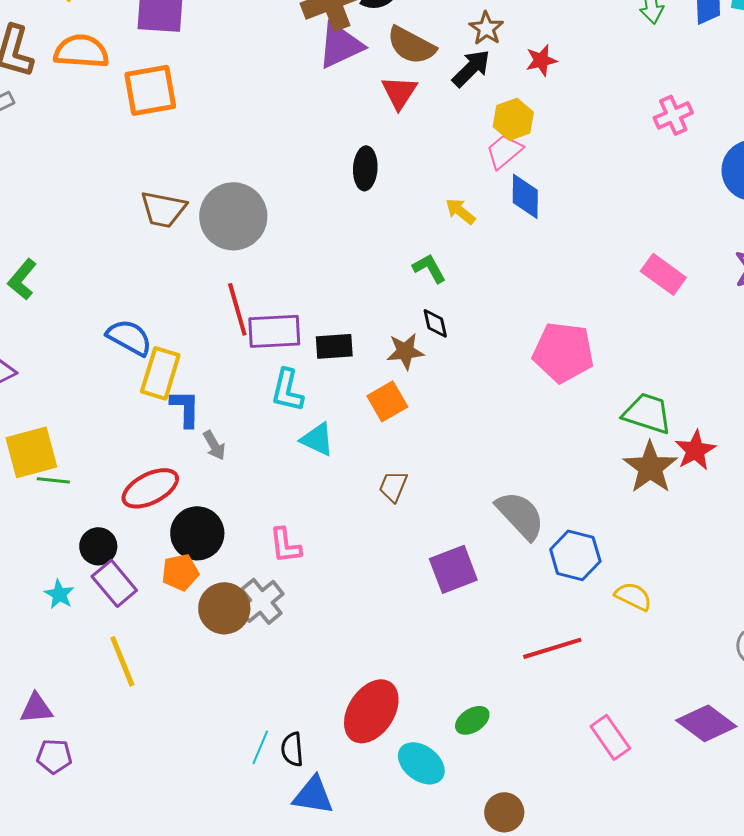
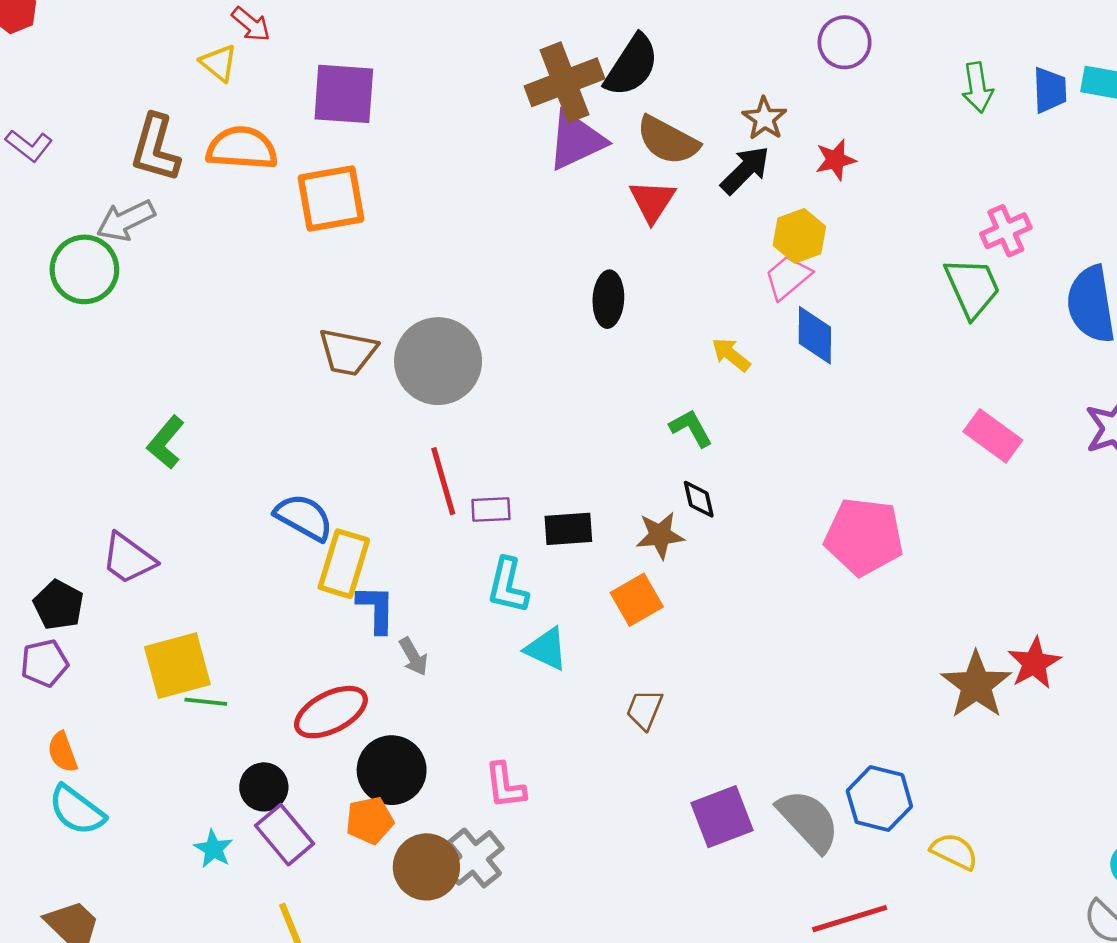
purple rectangle: (274, 331) -> (491, 509), size x0.6
green trapezoid: (647, 413) -> (972, 288), moved, turned 48
gray semicircle: (520, 515) -> (808, 820), moved

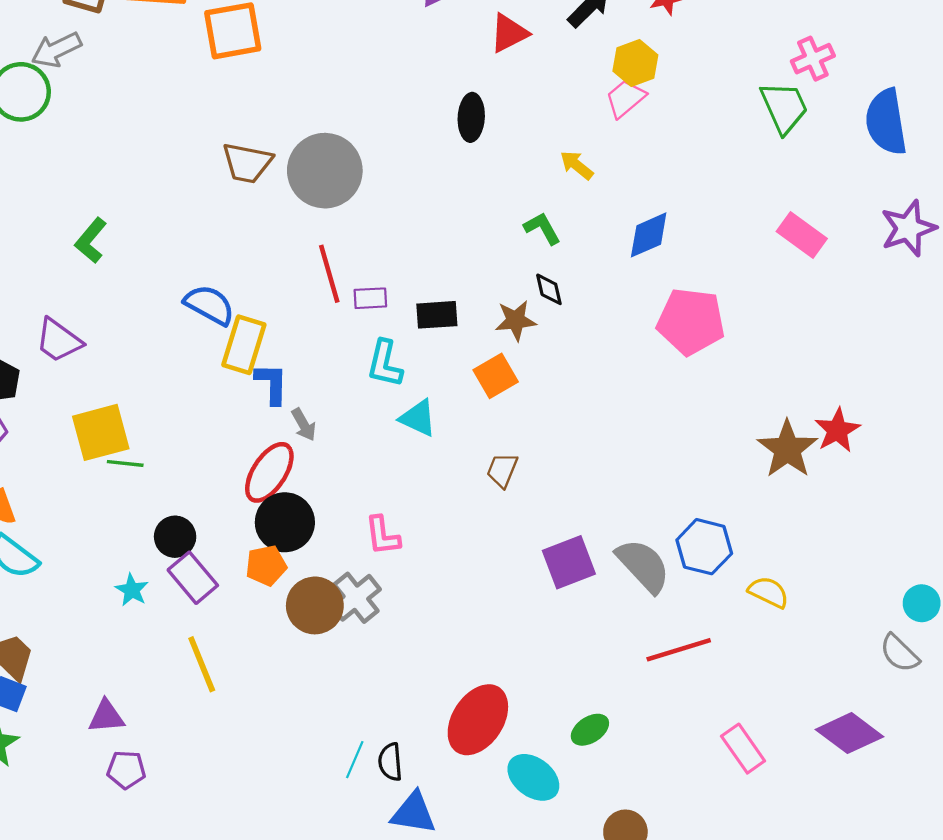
red triangle: (652, 201) -> (509, 33), turned 30
blue diamond: (815, 335) -> (649, 235), moved, turned 66
red ellipse: (331, 712) -> (269, 472), moved, turned -30

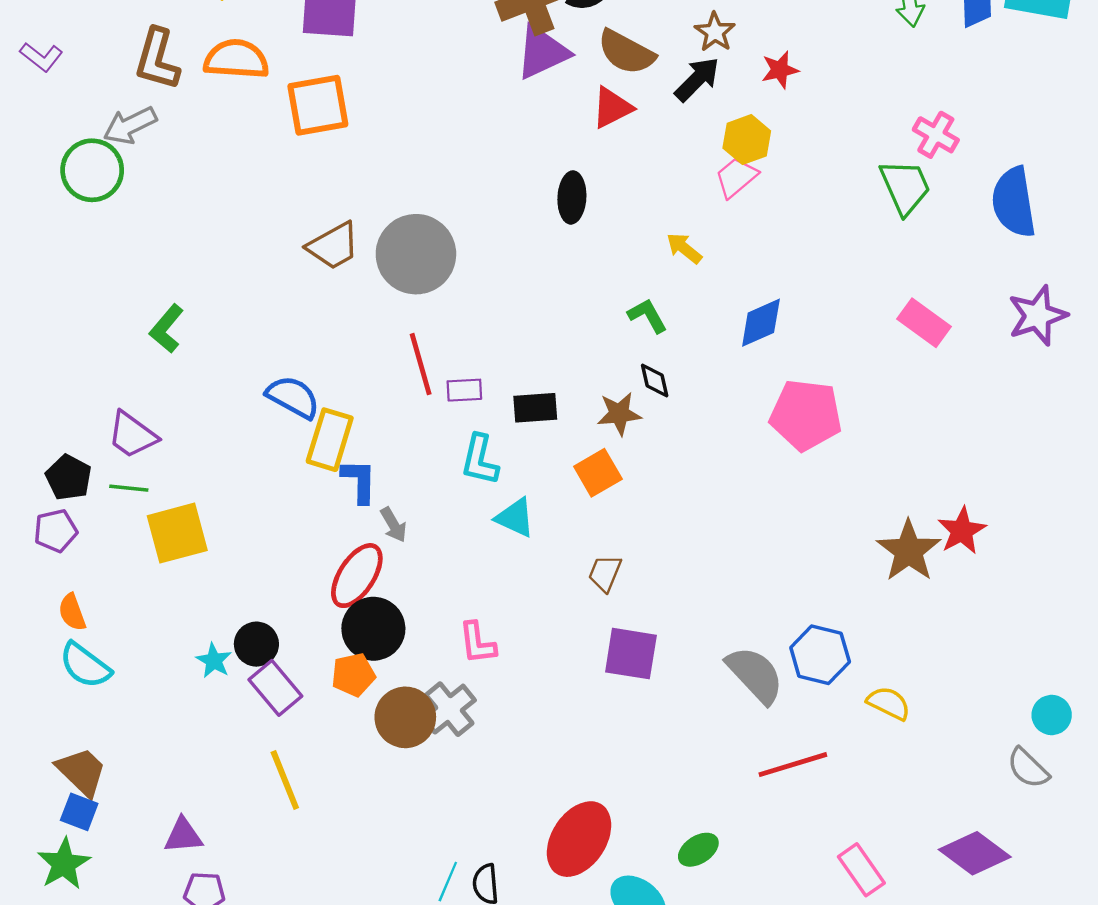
pink cross: (813, 59) -> (936, 135), turned -36
brown trapezoid: (247, 163) -> (333, 246), turned -40
green line: (125, 463) -> (129, 488), moved
purple square: (569, 562) -> (631, 654), moved, turned 30
cyan star: (132, 590) -> (214, 661), moved

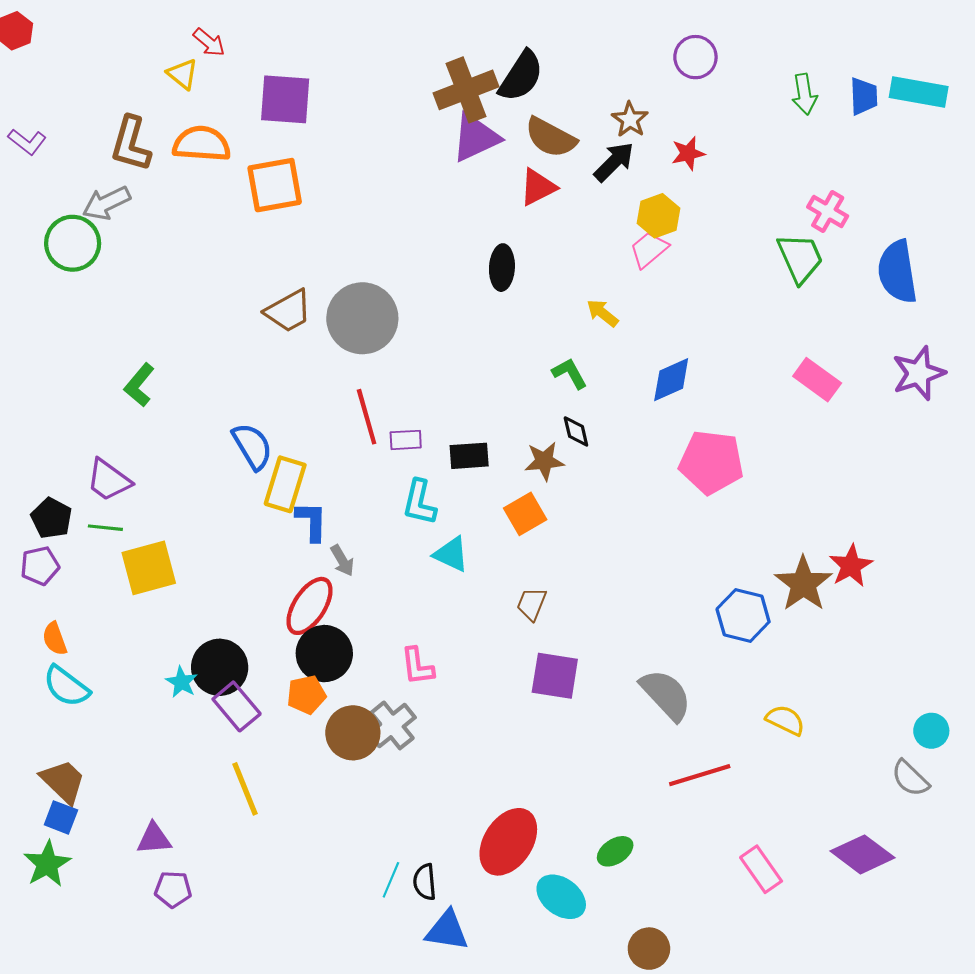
blue semicircle: (293, 397) -> (252, 446), turned 30
black circle: (256, 644) -> (220, 667), size x1.4
blue hexagon: (820, 655) -> (743, 615), moved

